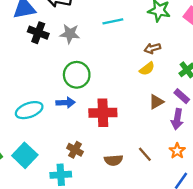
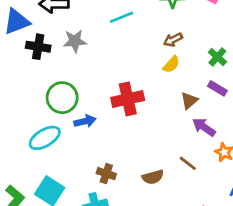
green circle: (77, 75) -> (62, 98), moved
red cross: (103, 113) -> (128, 99), moved
purple arrow: (177, 119) -> (204, 127), moved, turned 126

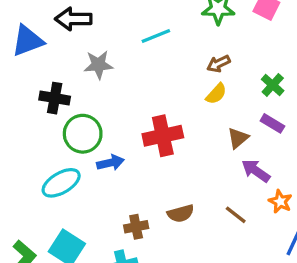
black cross: (38, 47) -> (55, 98), moved
brown cross: (106, 174) -> (136, 227), turned -30
brown semicircle: (153, 177) -> (181, 213), moved

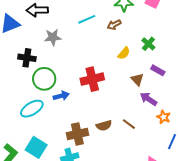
brown arrow: (219, 64) -> (114, 25), moved
green cross: (273, 85) -> (148, 44), moved
brown triangle: (238, 138) -> (137, 79), turned -32
brown line: (236, 215) -> (129, 124), moved
brown cross: (136, 227) -> (77, 134), size x1.5

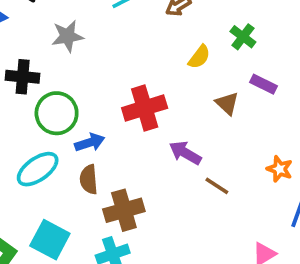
purple arrow: (148, 99) -> (185, 153), moved
brown semicircle: (104, 125) -> (89, 179), moved, turned 105

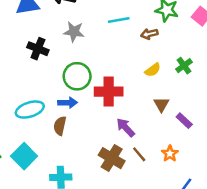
purple rectangle: (264, 84) -> (184, 121), moved
green circle: (57, 113) -> (77, 76), moved
orange star: (280, 169) -> (170, 154), moved
brown cross: (124, 210) -> (112, 158), moved, turned 30

